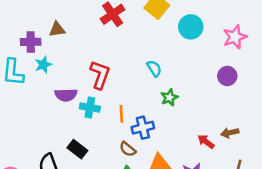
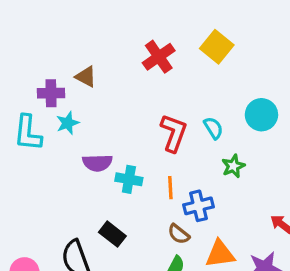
cyan circle: (191, 27) -> (261, 115), moved
brown triangle: (57, 29) -> (86, 77), turned 36
red L-shape: (100, 75) -> (174, 133), moved

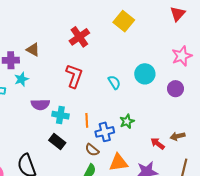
yellow square: (217, 47) -> (124, 21), moved
red L-shape: (174, 133) -> (74, 76), moved
green star: (233, 166) -> (127, 121), moved
black rectangle: (112, 234) -> (57, 141), moved

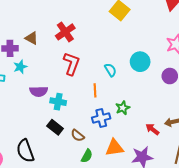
red cross: (79, 37) -> (65, 32), moved
orange line: (87, 120) -> (95, 90), moved
brown semicircle: (92, 150) -> (78, 135), moved

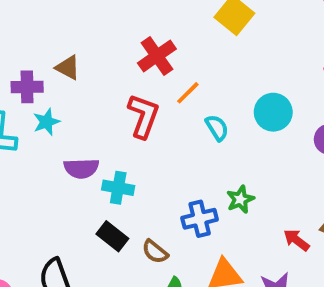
red cross: (65, 32) -> (157, 56), moved
orange line: (95, 90) -> (188, 93), moved, turned 48

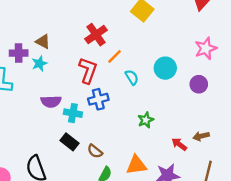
cyan star: (46, 122) -> (39, 63), moved
blue cross: (200, 219) -> (98, 99), moved

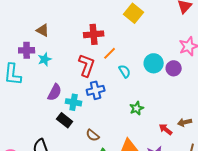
red cross: (96, 35) -> (94, 34), turned 30
brown triangle: (43, 42) -> (43, 30), moved
purple circle: (199, 84) -> (174, 68), moved
purple semicircle: (51, 102) -> (55, 92), turned -60
black rectangle: (69, 142) -> (65, 120), moved

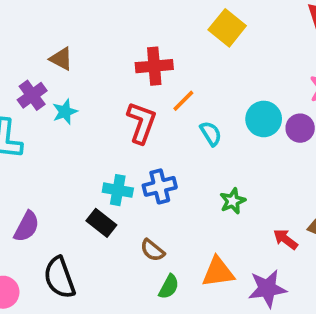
purple cross: (27, 50) -> (32, 95), turned -35
blue cross: (96, 90) -> (160, 186), moved
purple semicircle: (55, 92) -> (27, 227), moved

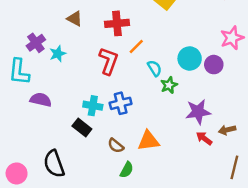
brown triangle: (61, 59) -> (75, 19), moved
green star: (233, 201) -> (169, 85), moved
purple semicircle: (27, 227) -> (41, 100), moved, turned -105
orange triangle: (218, 272) -> (148, 141), moved
purple star: (267, 289) -> (198, 112), moved

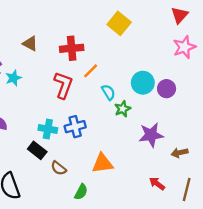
pink star: (232, 38) -> (184, 47), moved
red arrow: (204, 138) -> (157, 184), moved
brown semicircle: (116, 146) -> (59, 168), moved

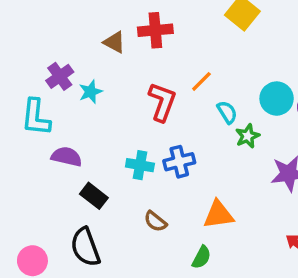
red cross: (72, 48) -> (155, 30), moved
black rectangle: (37, 150) -> (94, 196), moved
green semicircle: (81, 192) -> (201, 257), moved

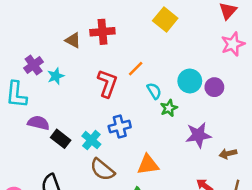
cyan cross: (140, 165) -> (91, 140), moved, turned 30
black rectangle: (94, 196) -> (61, 139), moved
brown semicircle: (155, 221) -> (102, 170), size x1.5

